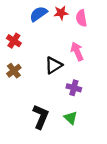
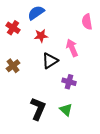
red star: (61, 13) -> (41, 36), moved
pink semicircle: (81, 18) -> (87, 22), moved
red cross: (14, 41) -> (13, 28), moved

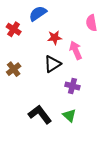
red star: (41, 36) -> (55, 38), moved
black L-shape: (38, 109) -> (40, 114), turned -60

